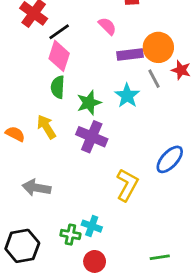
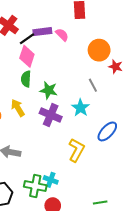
purple rectangle: (130, 55) -> (42, 32), moved
gray line: (154, 79) -> (93, 85), moved
cyan star: (127, 96) -> (81, 108), moved
green star: (89, 103) -> (49, 90), turned 30
green cross: (70, 235) -> (35, 186), size x1.5

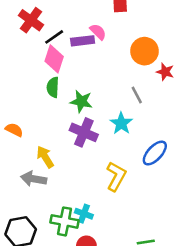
purple rectangle: (42, 32) -> (83, 41), moved
yellow arrow: (18, 108) -> (45, 157), moved

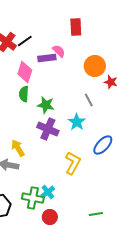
black line: (54, 37) -> (25, 41), moved
cyan cross: (84, 214) -> (48, 192), turned 32

